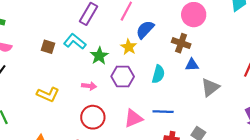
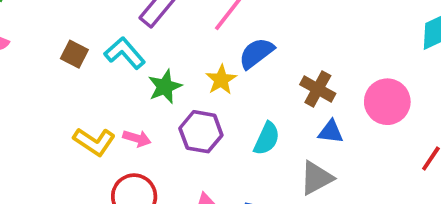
pink circle: (194, 15) -> (387, 102), moved
gray triangle: (210, 87) -> (316, 178), moved
yellow L-shape: (48, 94) -> (94, 142), moved

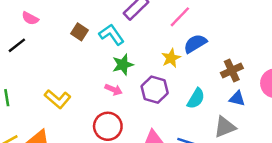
green star: (165, 87) -> (123, 65), moved
brown cross: (318, 89) -> (232, 70), turned 30
yellow L-shape: (94, 142) -> (58, 99), moved

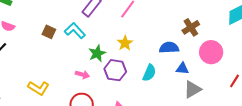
blue semicircle: (195, 44) -> (169, 48), moved, turned 36
green star: (123, 65) -> (97, 53), moved
brown cross: (232, 70) -> (191, 27), moved
gray triangle: (225, 127) -> (192, 89), moved

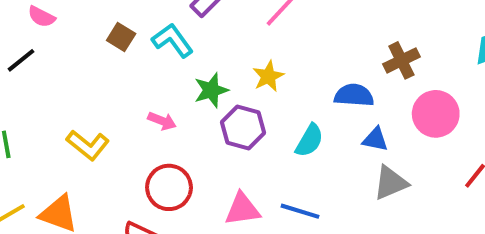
pink arrow: (82, 75) -> (162, 121), moved

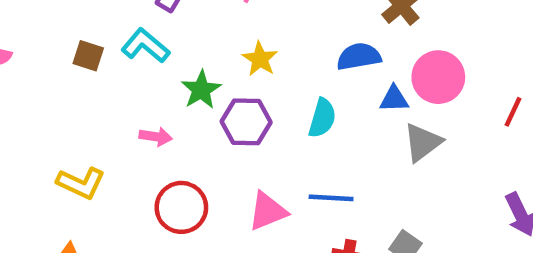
pink circle: (436, 114) -> (438, 77), moved

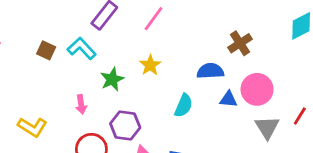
purple hexagon: (246, 122) -> (125, 126), moved
pink arrow: (156, 137) -> (81, 104), turned 66
gray triangle: (423, 142) -> (267, 127), moved, turned -32

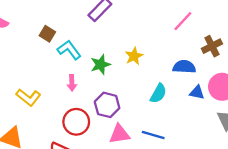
pink line: (154, 19) -> (183, 21), moved
cyan L-shape: (82, 48) -> (69, 50), moved

